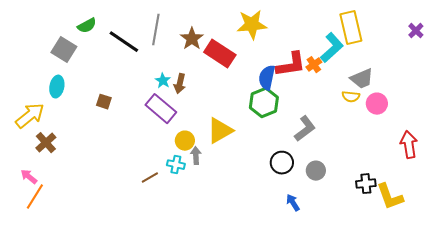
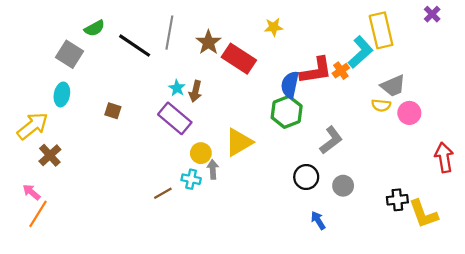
yellow star: (252, 25) -> (274, 27), size x0.6
purple cross: (416, 31) -> (432, 14), moved

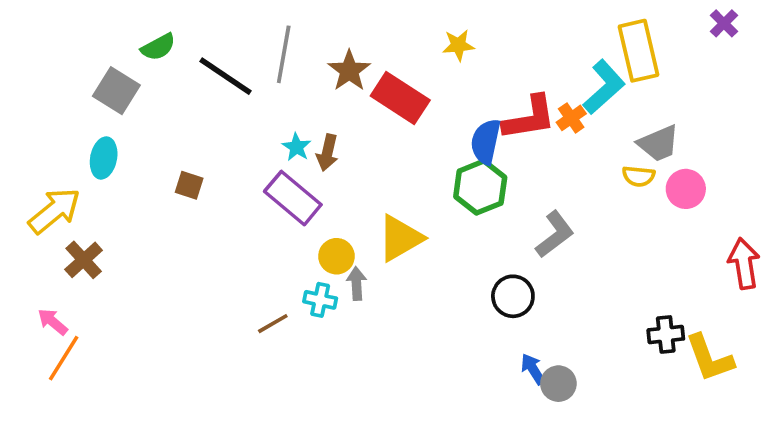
gray circle: (343, 186) -> (558, 384), moved

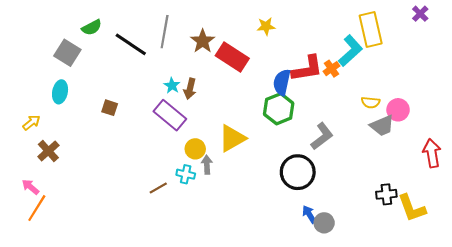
gray trapezoid: (659, 143) -> (382, 126), moved
yellow arrow: (54, 211) -> (31, 122), size x0.6
black circle: (513, 296) -> (298, 172), size x1.4

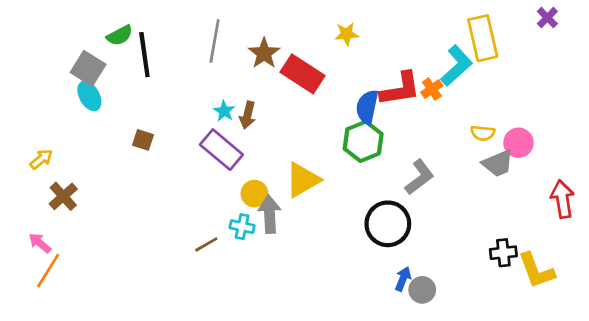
black line: (131, 44) -> (144, 55), moved, turned 48
cyan ellipse: (60, 92) -> (89, 96), moved, turned -40
gray arrow: (207, 165) -> (270, 214), size x1.5
blue arrow: (309, 214) -> (403, 279), turned 54

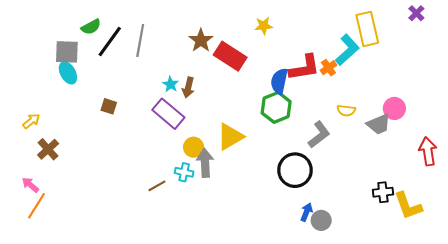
gray line: (215, 41) -> (140, 40), moved
black line: (144, 55) -> (110, 41), turned 44
gray square: (88, 68) -> (67, 52), turned -30
yellow semicircle: (483, 133) -> (346, 111), moved

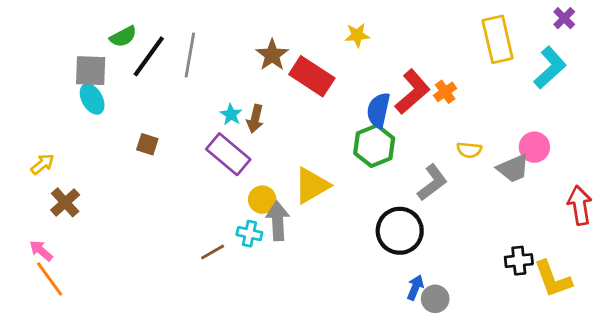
cyan L-shape: (347, 50) -> (550, 68), moved
red L-shape: (304, 68) -> (412, 92), turned -32
orange line: (37, 206) -> (50, 279), turned -68

